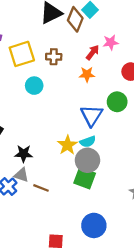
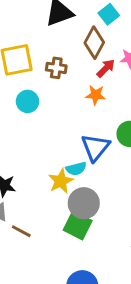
brown diamond: (75, 19) -> (94, 43), moved
cyan semicircle: (88, 142) -> (76, 169), moved

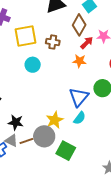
cyan semicircle: (76, 169) -> (80, 118), moved, turned -40
gray circle: (84, 203) -> (44, 136), moved
brown line: (21, 231) -> (26, 141), moved, turned -48

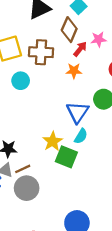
brown cross: (53, 42) -> (41, 52), size x1.5
gray circle: (44, 136) -> (27, 188), moved
green square: (66, 151) -> (66, 157), moved

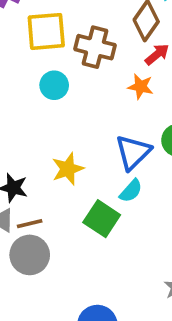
yellow star: (53, 141) -> (68, 169), moved

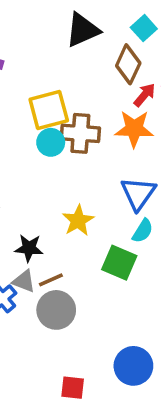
yellow square: (46, 31) -> (49, 110), moved
brown cross: (95, 47) -> (80, 133), moved
orange star: (141, 87) -> (134, 129), size x1.5

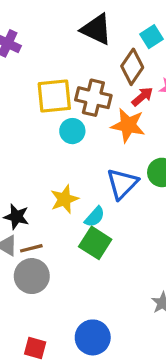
black triangle: (83, 30) -> (96, 29), turned 40
brown cross: (80, 133) -> (93, 98), moved
cyan circle: (51, 142) -> (72, 131), moved
cyan semicircle: (143, 231) -> (95, 217), moved

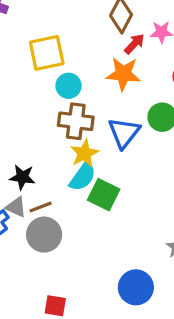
brown cross: (93, 98) -> (76, 121), moved
yellow star: (64, 199) -> (84, 153), moved
cyan semicircle: (95, 217) -> (83, 176), moved, size x1.4
blue circle: (93, 337) -> (136, 287), moved

